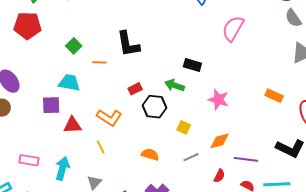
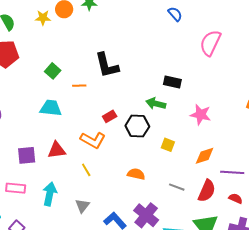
red rectangle: (135, 89) -> (110, 116), moved
purple square: (51, 105) -> (27, 155), moved
gray line: (191, 157) -> (177, 187), moved, turned 49
red semicircle: (219, 176) -> (207, 191), size x1.6

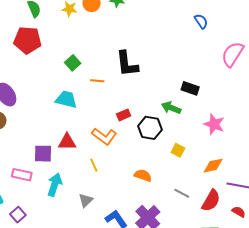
purple square: (27, 155) -> (43, 154), moved

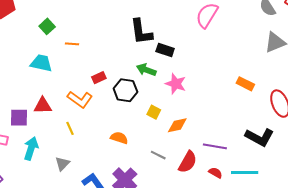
black L-shape: (127, 64) -> (141, 32), moved
pink star: (214, 124) -> (176, 84), moved
orange diamond: (213, 166) -> (177, 125), moved

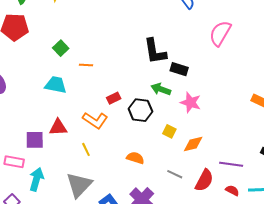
cyan arrow: (31, 148) -> (36, 179), moved
gray triangle: (62, 164) -> (79, 185), size x1.8

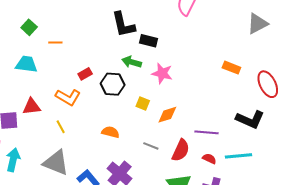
gray triangle: (79, 185) -> (56, 163), turned -48

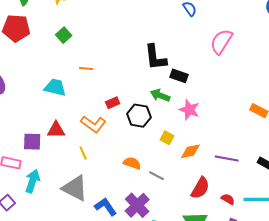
green square: (29, 27) -> (64, 35), moved
purple line: (207, 132) -> (227, 159), moved
gray line: (151, 146) -> (157, 176), moved

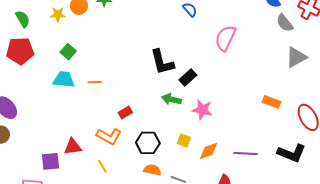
black rectangle: (179, 76) -> (188, 78), turned -54
cyan trapezoid: (55, 87) -> (64, 80), moved
black hexagon: (139, 116) -> (148, 143), moved

